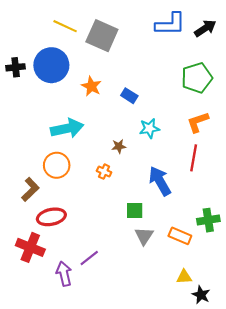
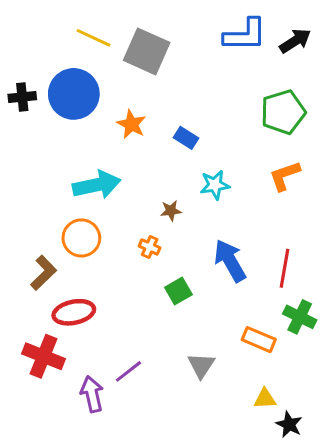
red line: (194, 158) -> (285, 268), moved
green square: (135, 211) -> (178, 291), moved, turned -30
green cross: (208, 220) -> (300, 317), turned 35
gray triangle: (144, 236) -> (201, 365), moved

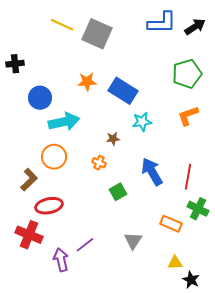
blue circle: (74, 94) -> (40, 98), moved, size x0.7
orange star: (131, 124) -> (87, 82), turned -30
blue rectangle: (186, 138) -> (123, 91), size x1.8

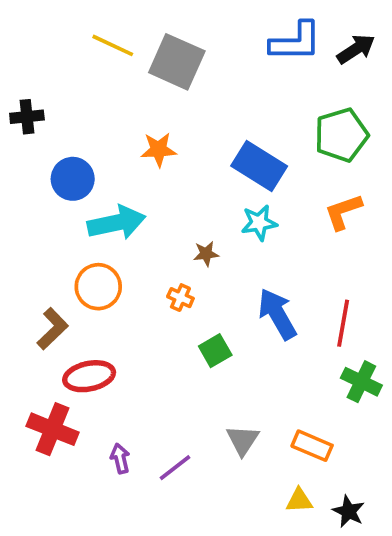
blue rectangle: (123, 91) -> (259, 166), moved
orange rectangle: (171, 224) -> (312, 446), moved
purple line: (85, 245) -> (175, 468), moved
purple arrow: (61, 260) -> (120, 458), moved, size x0.7
yellow triangle: (175, 263) -> (299, 500), moved

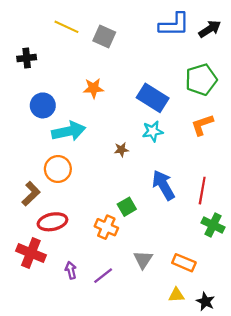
gray square: (177, 62) -> (104, 36), size x0.7
black cross: (27, 117) -> (27, 58), moved
orange cross: (180, 298) -> (106, 227), moved, size x1.5

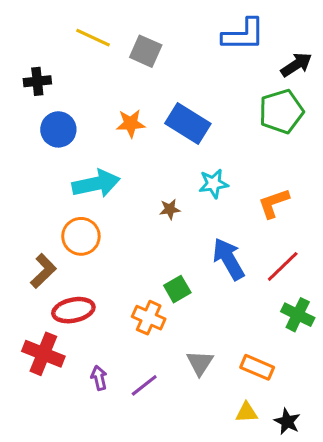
black arrow: (210, 29) -> (296, 65), moved
blue rectangle: (153, 98) -> (188, 123), moved
blue circle: (43, 105) -> (58, 129), moved
orange L-shape: (202, 125) -> (274, 203), moved
red line: (202, 191) -> (283, 266), turned 36

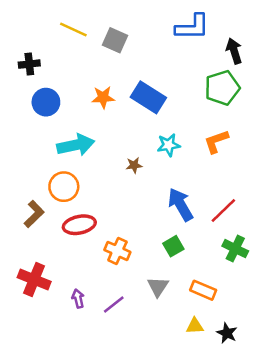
black arrow: (296, 65) -> (234, 51), turned -75
orange L-shape: (274, 203) -> (216, 141), moved
green square: (177, 289) -> (173, 246), moved
red ellipse: (73, 310) -> (79, 225), moved

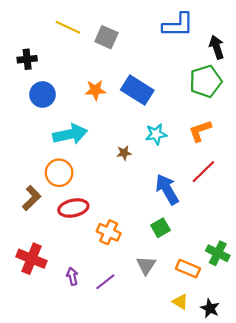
red line: (223, 210) -> (203, 172), moved
green cross: (235, 249) -> (218, 253), moved
yellow triangle: (195, 326) -> (180, 302), turned 35

